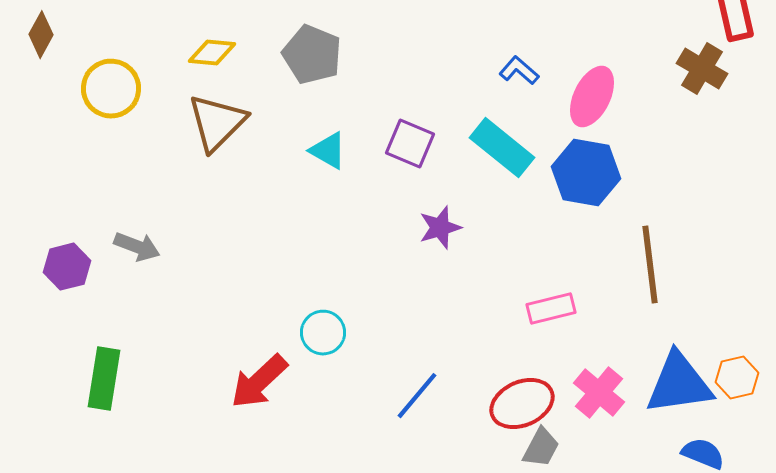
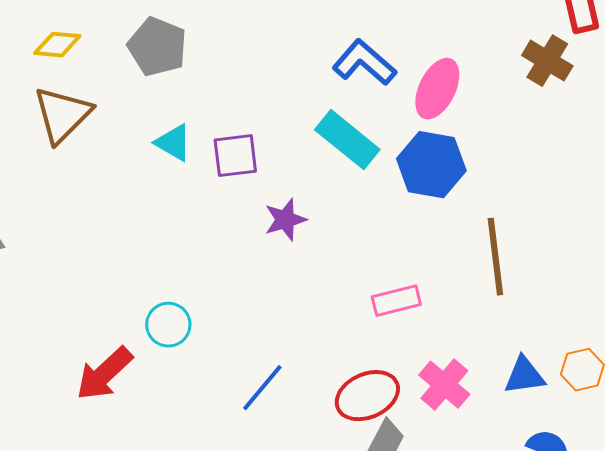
blue L-shape: (519, 71) -> (364, 63), size x1.6
purple square: (410, 144) -> (235, 156), moved, turned -30
blue triangle: (679, 384) -> (524, 376), size x0.6

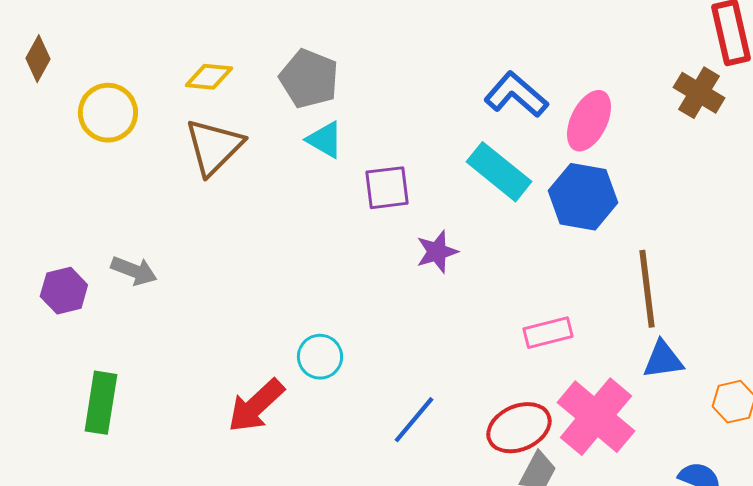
cyan triangle: (173, 143) -> (325, 140), moved
blue triangle: (524, 376) -> (663, 360), moved
pink cross: (444, 385) -> (596, 417), size x1.5

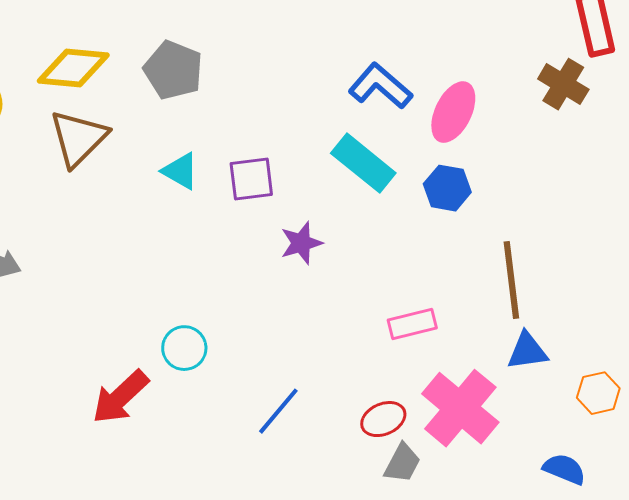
yellow diamond: (209, 77) -> (73, 68), size x1.5
cyan triangle: (325, 140) -> (180, 171), moved
blue hexagon: (583, 197) -> (447, 188), size x0.7
red ellipse: (519, 428) -> (383, 419), size x0.7

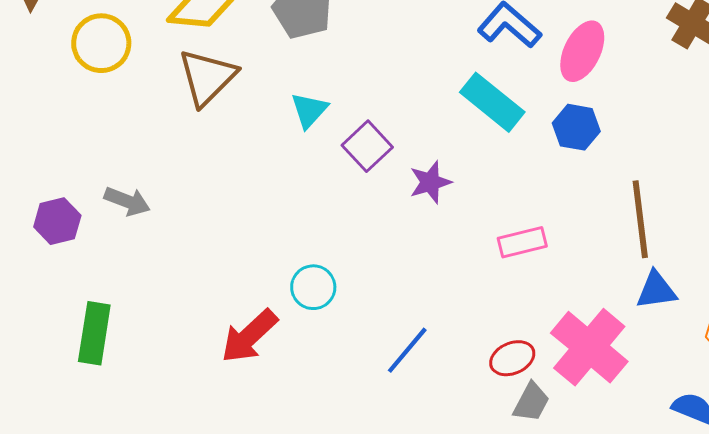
cyan triangle: (180, 171) -> (309, 110), turned 42
purple square: (251, 179) -> (367, 146), moved, turned -36
pink rectangle: (412, 324) -> (522, 242), moved

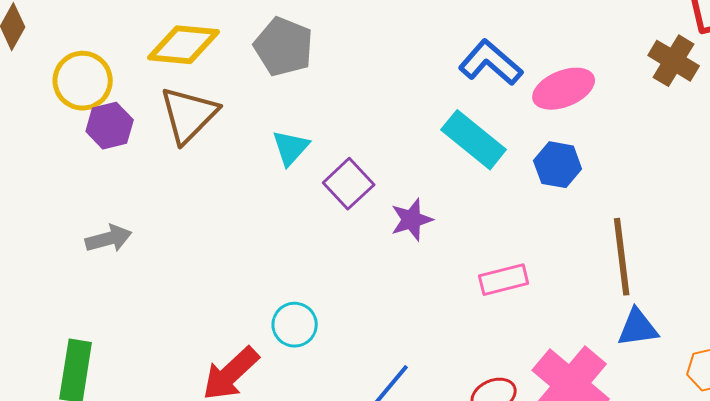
pink ellipse: (582, 51) -> (564, 89), turned 42
gray arrow: (127, 201) -> (109, 239), turned -36
purple hexagon: (57, 221) -> (110, 126), moved

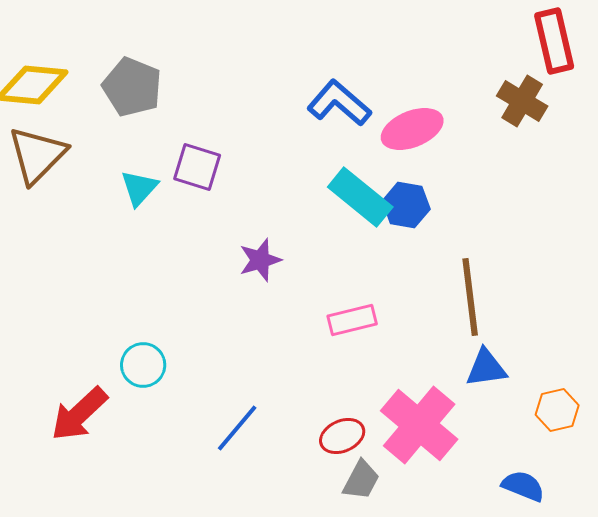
cyan rectangle: (474, 140) -> (360, 197), moved
purple square: (349, 184) -> (197, 167), moved, turned -30

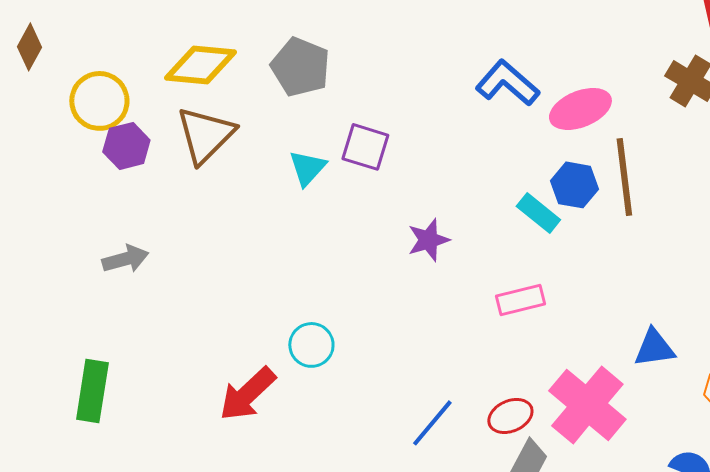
cyan rectangle: (360, 197) -> (538, 213), moved, size x0.7
brown line: (470, 297) -> (624, 177), moved
blue line: (237, 428) -> (432, 423), moved

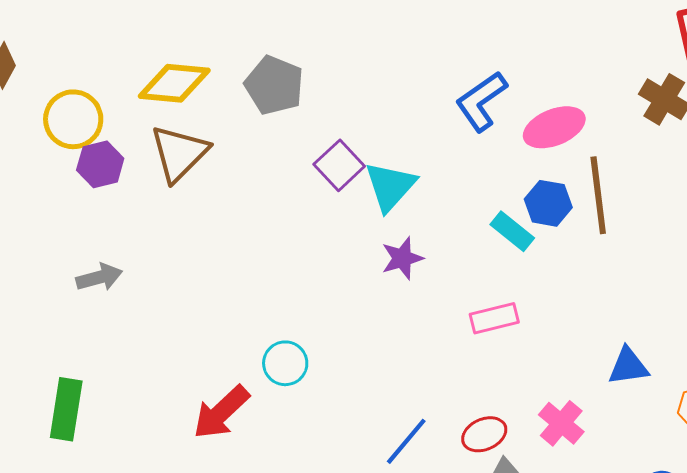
blue L-shape: (507, 83) -> (481, 101), turned -76
purple square: (365, 147) -> (339, 165), turned 30
cyan triangle: (307, 168) -> (390, 186), moved, size x1.4
pink cross: (587, 405) -> (561, 423), size x0.6

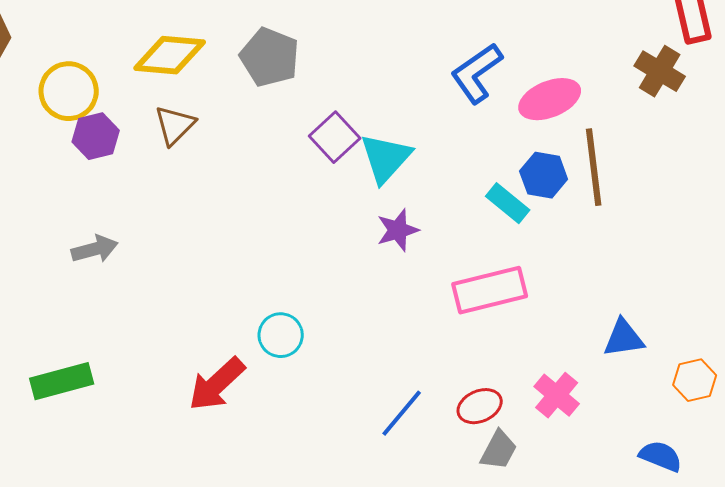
brown triangle: (179, 153) -> (175, 125), size x0.7
pink rectangle: (494, 318) -> (490, 290), size x1.5
green rectangle: (66, 409) -> (62, 381), turned 66

